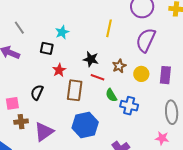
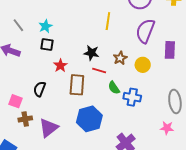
cyan star: (62, 32) -> (45, 26), moved
purple rectangle: (165, 75) -> (170, 50), moved
pink square: (12, 103) -> (16, 101), turned 32

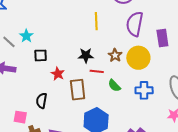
cyan star: (45, 26) -> (26, 36), moved
yellow circle: (143, 65) -> (138, 58), size x1.5
blue cross: (132, 97) -> (144, 90), moved

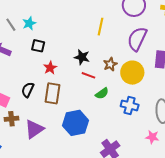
green semicircle: (114, 86) -> (102, 93), turned -96
brown rectangle: (78, 90) -> (52, 93), moved

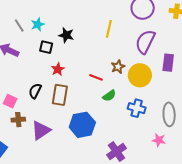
black star: (82, 57) -> (66, 35), moved

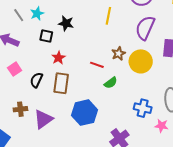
pink square: (10, 101) -> (15, 69), moved, turned 32
blue cross: (137, 108) -> (143, 108), moved

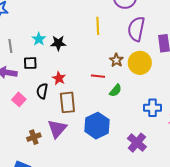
cyan star: (37, 14) -> (39, 39), moved
gray line: (19, 15) -> (10, 46), turned 40
black square: (46, 36) -> (30, 63), moved
black semicircle: (36, 80) -> (42, 91), moved
purple triangle: (43, 119) -> (57, 129), moved

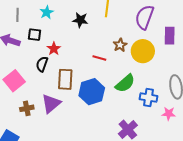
black star: (58, 43) -> (80, 20), moved
red star: (59, 78) -> (54, 49), moved
green semicircle: (115, 90) -> (125, 83), moved, size x1.5
pink square: (19, 99) -> (14, 81), moved, size x1.5
blue hexagon: (97, 126) -> (92, 92), moved

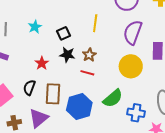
black star: (80, 20) -> (67, 55), moved
black square: (34, 35) -> (64, 33), moved, turned -32
brown star: (120, 45) -> (89, 55), moved
black semicircle: (42, 64) -> (29, 88), moved

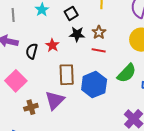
black semicircle: (29, 88) -> (32, 51), moved

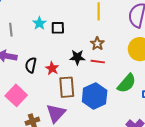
black square: (71, 13) -> (58, 28), moved, turned 32
black star: (77, 34) -> (77, 57), moved
red star: (52, 45) -> (52, 68), moved

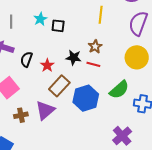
brown rectangle: (67, 87) -> (59, 86), turned 40

